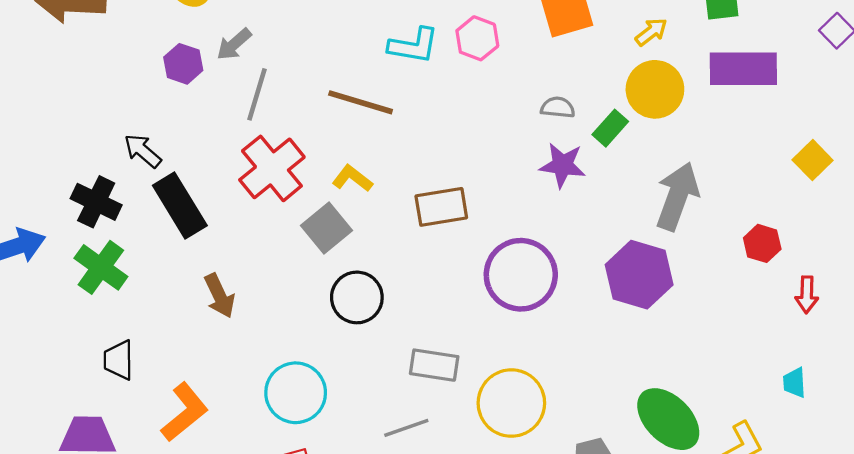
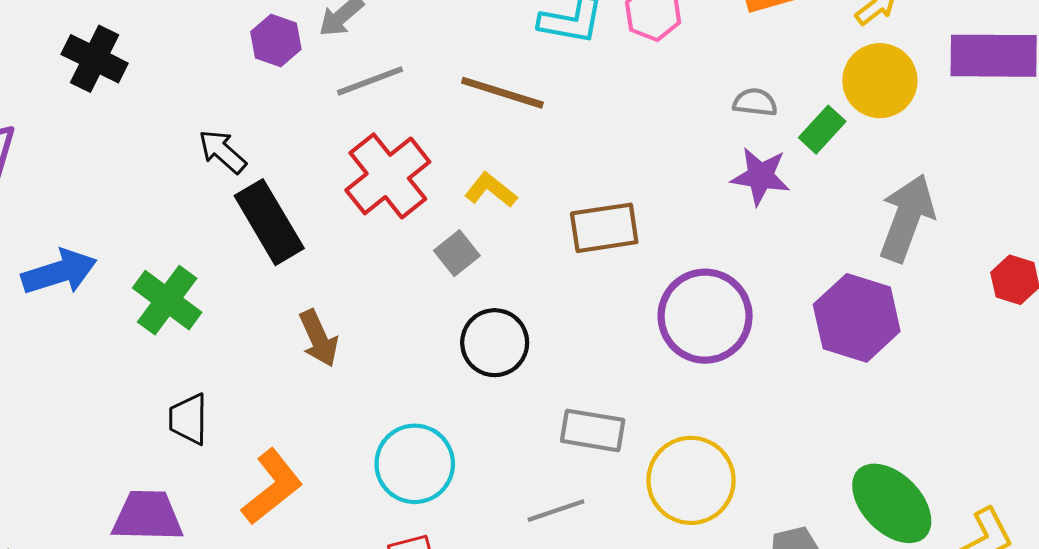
gray line: (257, 94) -> (370, 81), turned 52
black cross: (96, 202) -> (95, 59), moved
gray square: (327, 228) -> (457, 253), size x0.7

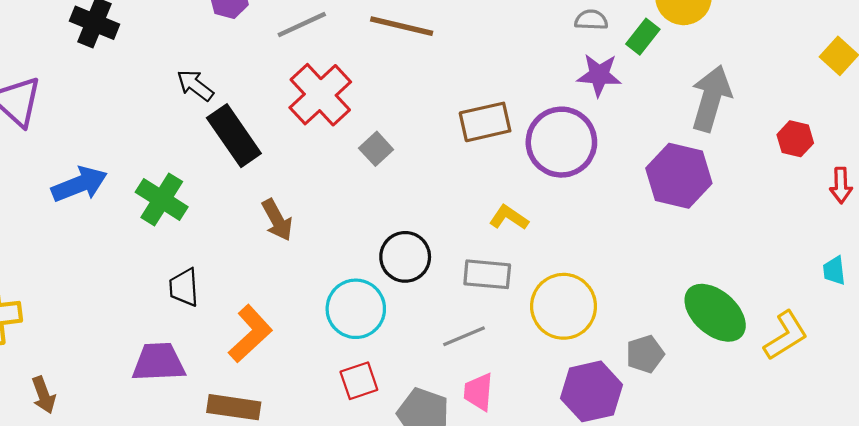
yellow L-shape: (491, 190) -> (509, 218), moved
purple circle: (705, 316) -> (561, 142), moved
black circle: (495, 343) -> (405, 257), moved

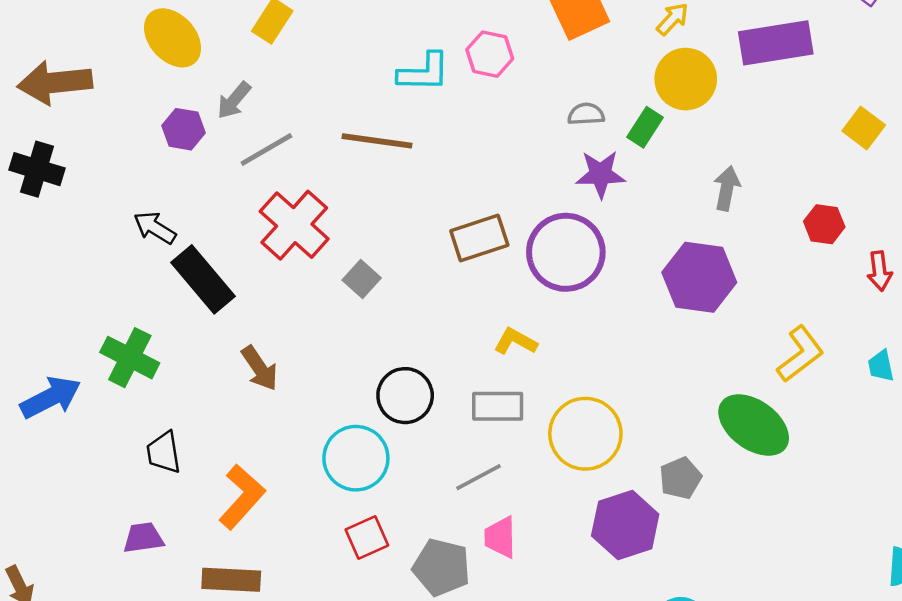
gray arrow: (711, 98) -> (727, 188), size x0.6
blue arrow: (79, 184) -> (51, 397), moved
yellow L-shape: (786, 336) -> (800, 354), moved
purple trapezoid: (159, 362) -> (143, 538), size x0.7

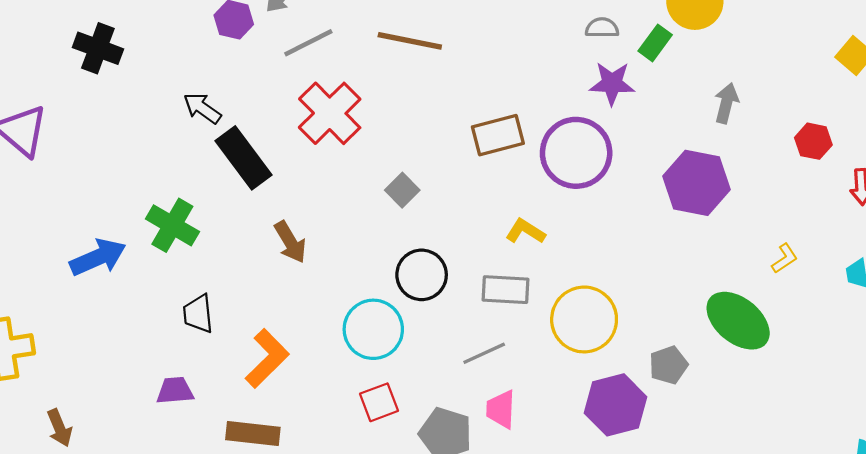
gray square: (362, 279) -> (402, 190), moved
yellow L-shape: (800, 354) -> (785, 258), size x0.6

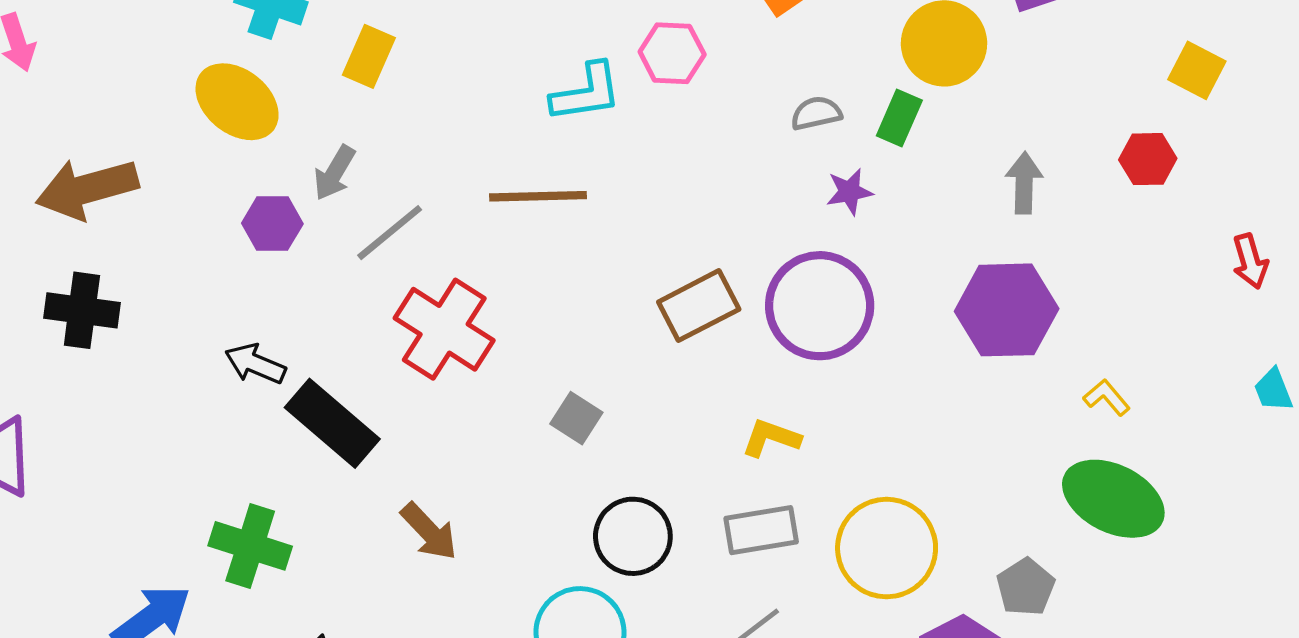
purple star: (612, 83) -> (849, 192), size x0.7
red hexagon: (813, 141) -> (1148, 159), moved
yellow L-shape: (785, 258) -> (1107, 397), moved, turned -84

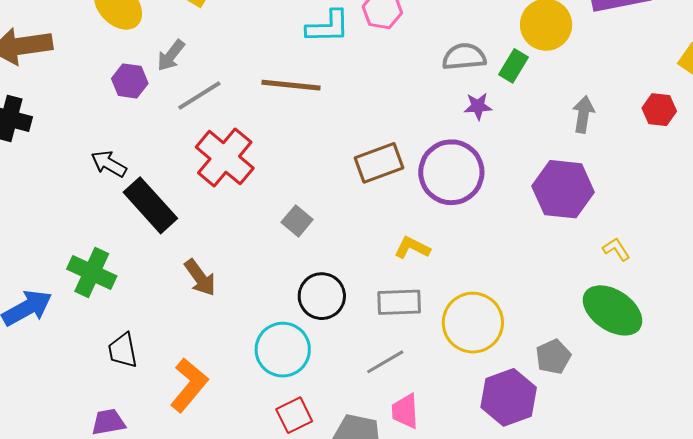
gray semicircle: (816, 113) -> (464, 57), size x1.4

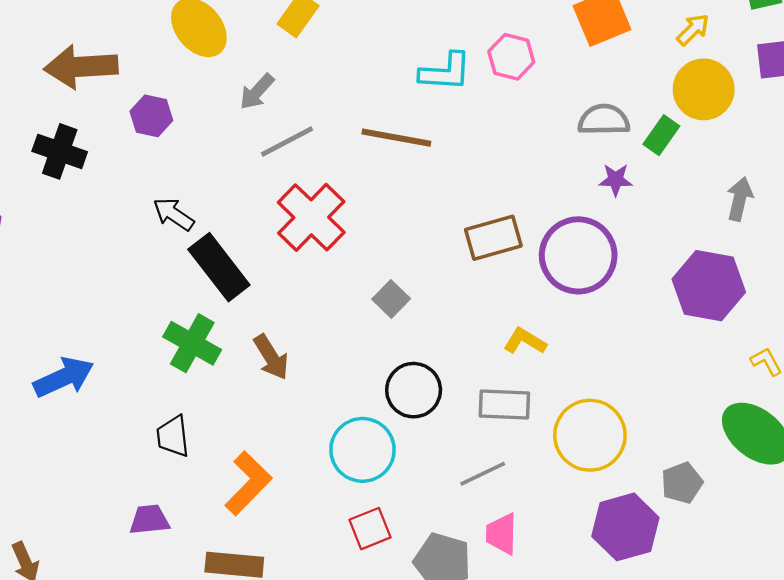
purple hexagon: (130, 81) -> (151, 116), moved
green cross: (92, 273) -> (192, 343), moved

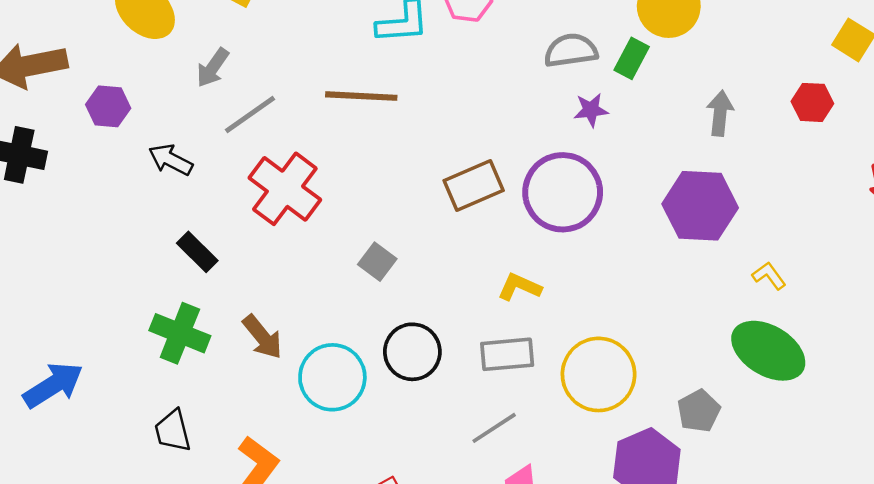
black arrow: (174, 214) -> (171, 160), moved
black rectangle: (219, 267) -> (197, 252), size x0.6
cyan circle: (362, 450) -> (332, 377), moved

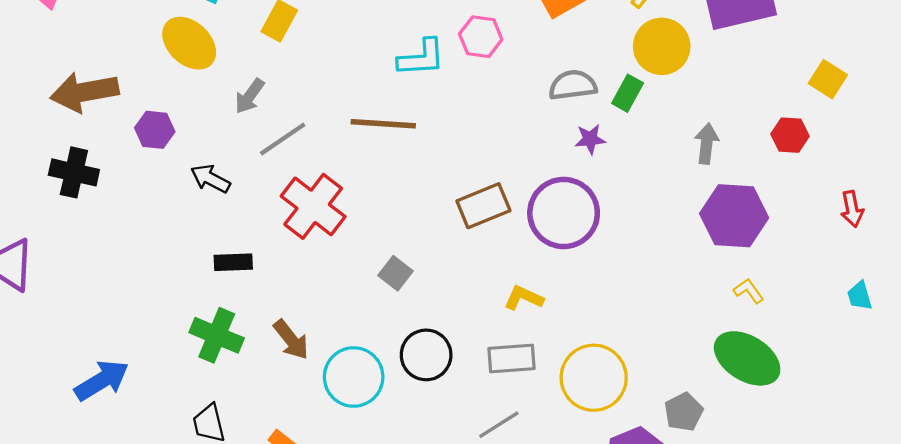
purple hexagon: (700, 206) -> (734, 216), moved
black rectangle: (197, 252) -> (233, 262), turned -48

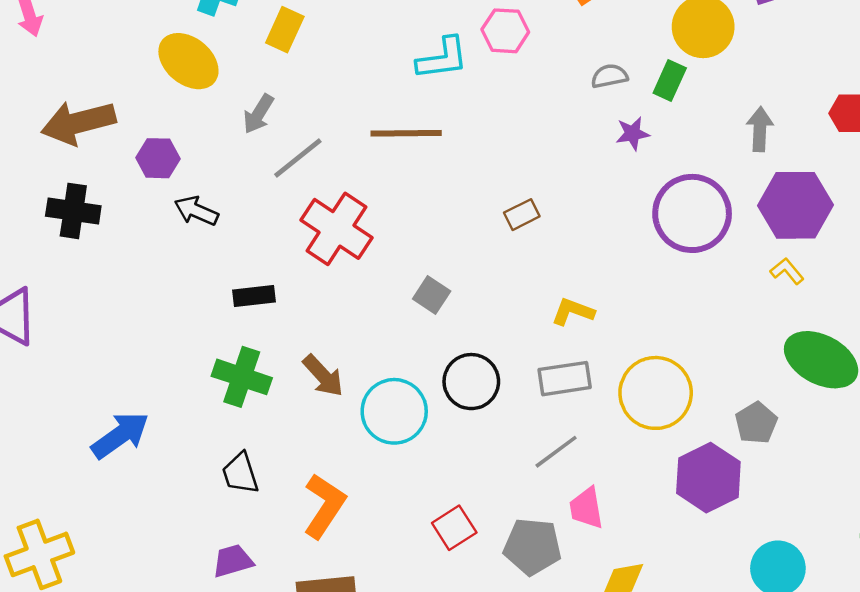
gray semicircle: (573, 85) -> (609, 76), size x0.7
black arrow: (210, 179) -> (196, 211), moved
brown rectangle: (483, 206) -> (522, 215), size x0.6
purple circle: (564, 213) -> (692, 213), moved
yellow L-shape: (749, 291) -> (787, 271), moved

